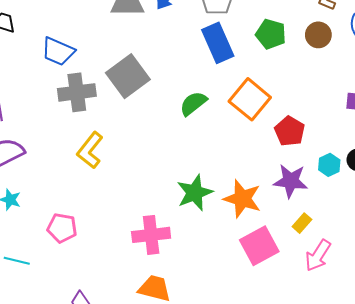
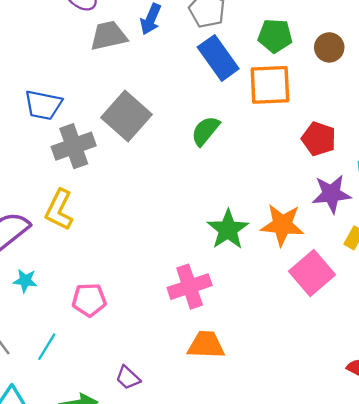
brown circle: (318, 35) -> (329, 47), moved
orange square: (250, 99) -> (270, 85), moved, turned -30
yellow L-shape: (90, 150) -> (59, 210), moved
cyan line: (17, 261) -> (47, 347), turned -60

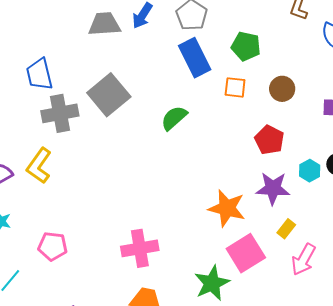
brown circle: (329, 47) -> (282, 89), moved
orange square: (270, 85) -> (235, 87), size x0.6
blue trapezoid: (43, 105) -> (39, 74), turned 56
green star: (228, 229) -> (212, 283), moved

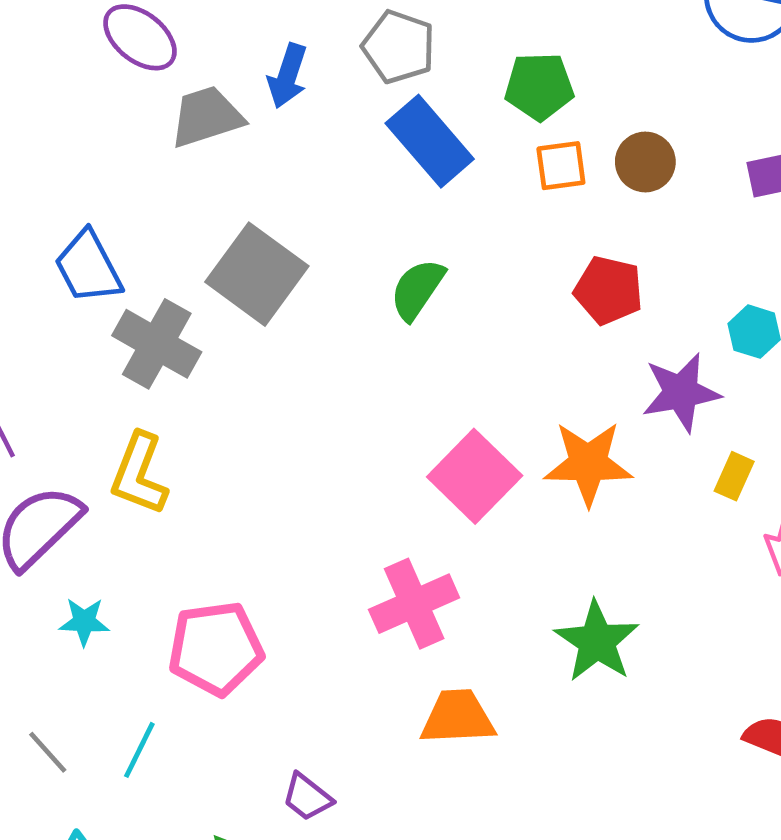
orange square: (235, 87) -> (561, 166), moved
gray cross: (60, 113) -> (157, 344), turned -36
red pentagon: (269, 140) -> (609, 290), moved
pink pentagon: (53, 246) -> (216, 648), size x1.4
pink square: (246, 253) -> (475, 476), moved

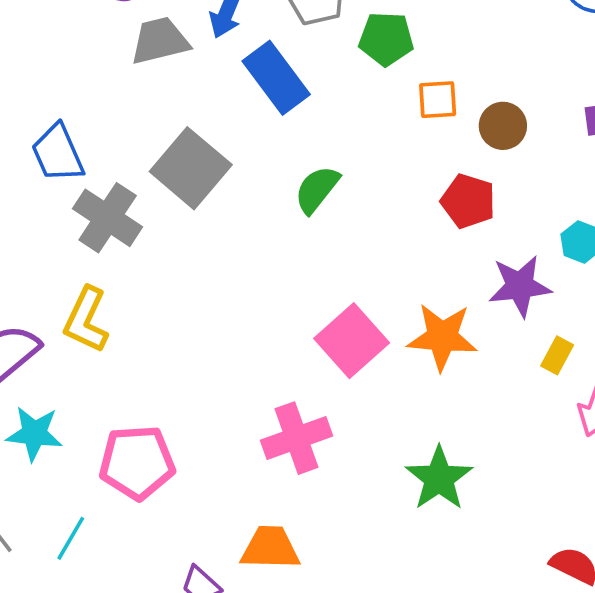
green pentagon: (539, 86) -> (386, 39), moved
blue rectangle: (430, 141) -> (276, 78), moved
brown circle: (645, 162) -> (503, 126), moved
cyan star: (84, 622) -> (34, 434), size x1.4
orange trapezoid: (458, 717) -> (270, 548), moved

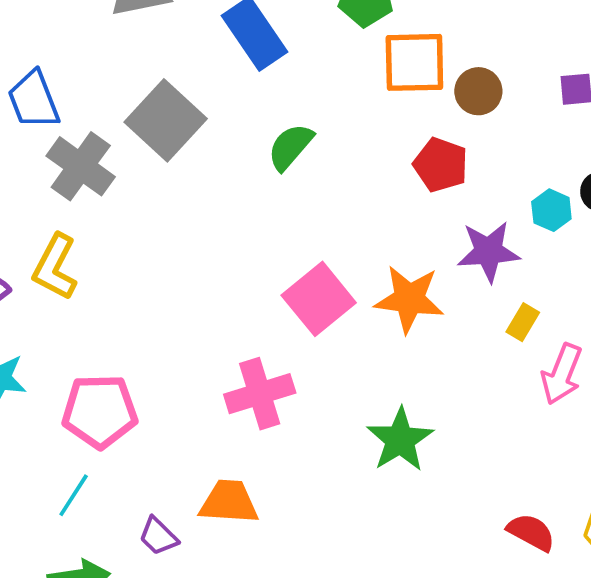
orange square: (438, 100) -> (414, 62), size x1.6
cyan line: (71, 538) -> (74, 495), moved

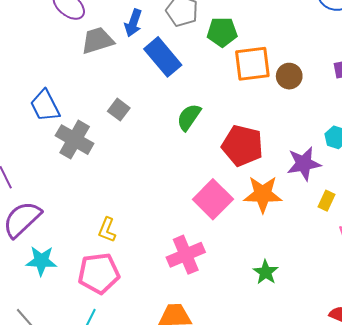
gray square: (166, 120) -> (119, 110), size x0.5
red pentagon: (441, 165) -> (242, 146), moved, size x1.4
yellow L-shape: (55, 267) -> (107, 230), moved, size x0.7
green star: (400, 440) -> (266, 272), size x0.7

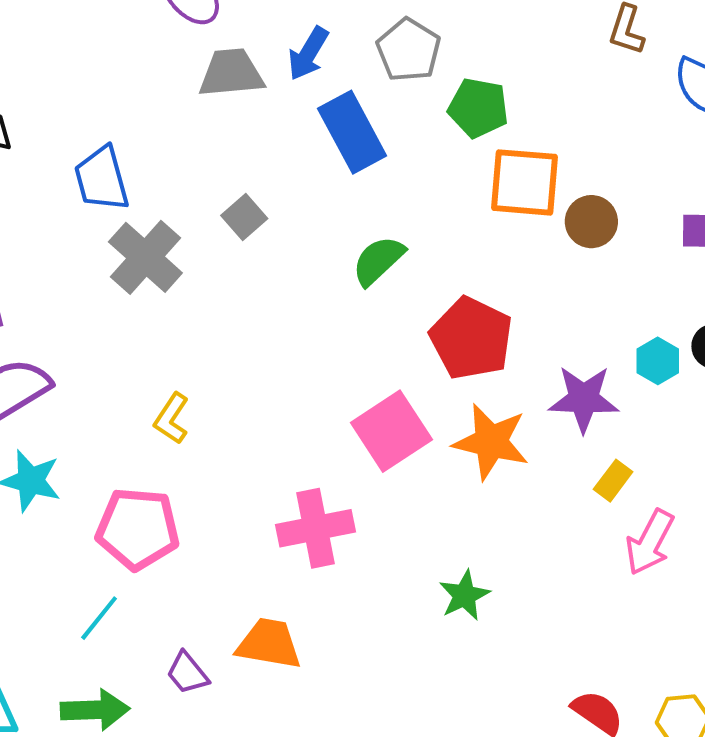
yellow L-shape: (107, 230) -> (172, 419), moved

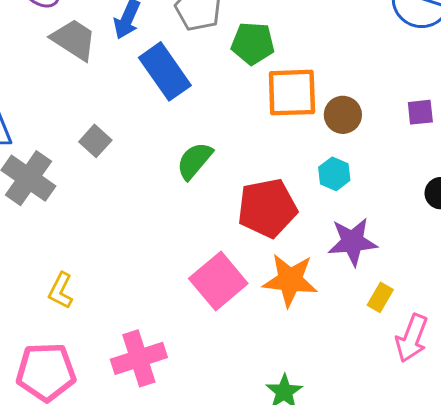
gray trapezoid: (231, 73) -> (74, 40), turned 45
red pentagon: (471, 338) -> (267, 208), turned -30
cyan hexagon: (658, 361) -> (334, 174), moved
pink cross: (316, 528) -> (139, 358), moved

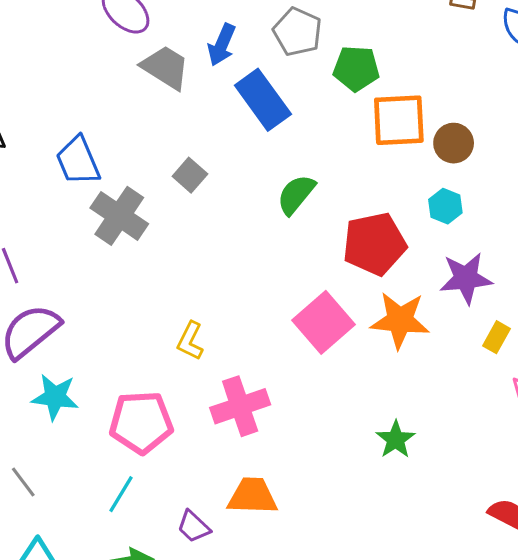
yellow L-shape: (61, 291) -> (190, 341), moved

